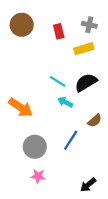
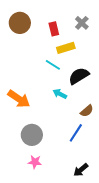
gray cross: (89, 25) -> (82, 23), turned 32
yellow rectangle: (84, 49) -> (66, 48), moved
cyan line: (58, 81) -> (53, 65), moved
blue line: (71, 140) -> (76, 133), moved

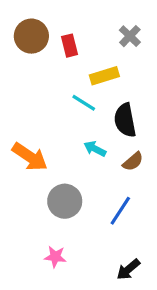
red rectangle: (54, 29) -> (69, 46), moved
black semicircle: (79, 76) -> (125, 120), turned -70
brown semicircle: (87, 111) -> (133, 161), moved
gray circle: (32, 135) -> (65, 201), moved

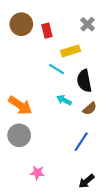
gray circle: (65, 201) -> (19, 135), moved

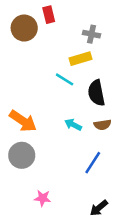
gray cross: (88, 24) -> (91, 34), moved, turned -32
red rectangle: (47, 31) -> (49, 15), moved
cyan arrow: (64, 100) -> (73, 125), moved
brown semicircle: (90, 109) -> (103, 125), turned 32

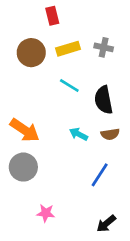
brown circle: (24, 28) -> (31, 53), moved
gray cross: (91, 34) -> (104, 47), moved
yellow rectangle: (80, 59) -> (68, 49), moved

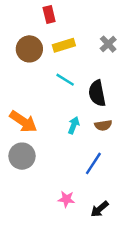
gray cross: (104, 47) -> (108, 44), moved, turned 35
cyan arrow: (79, 134) -> (74, 125), turned 84
pink star: (46, 213) -> (66, 199), moved

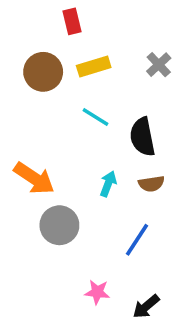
gray circle: (22, 156) -> (59, 225), moved

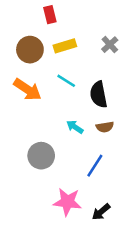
orange arrow: (34, 178) -> (27, 90), moved
cyan arrow: (108, 184) -> (75, 127), turned -77
pink star: (97, 292) -> (67, 202), size x1.6

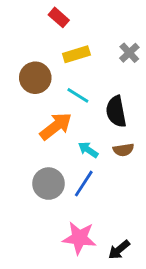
red rectangle: (50, 15) -> (59, 17), turned -35
brown circle: (30, 50) -> (35, 78), moved
orange arrow: (27, 90) -> (56, 126), moved, turned -72
blue line: (95, 166) -> (84, 184), moved

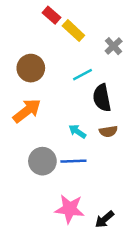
yellow rectangle: (76, 54) -> (73, 31), moved, turned 60
cyan line: (78, 95) -> (83, 75), moved, turned -60
orange arrow: (56, 126) -> (27, 111), moved
blue line: (84, 184) -> (73, 161), turned 55

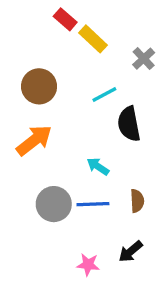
brown semicircle: (108, 131) -> (137, 201), moved, turned -84
pink star: (70, 209) -> (88, 265), size x0.6
black arrow: (104, 219) -> (131, 251), moved

